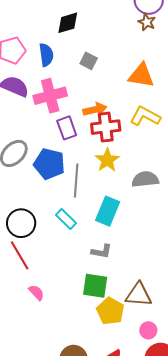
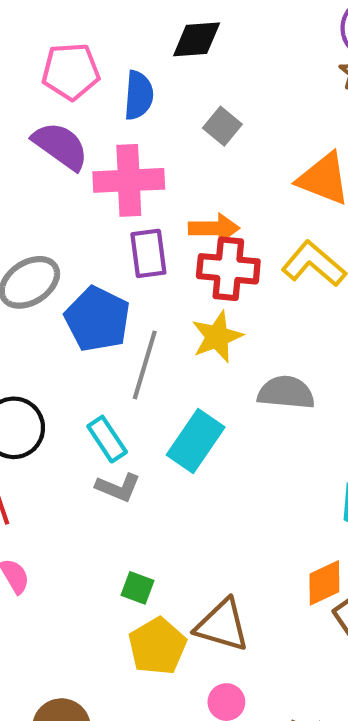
gray L-shape: (102, 251) -> (118, 487), moved
green square: (95, 286) -> (137, 588), size x0.6

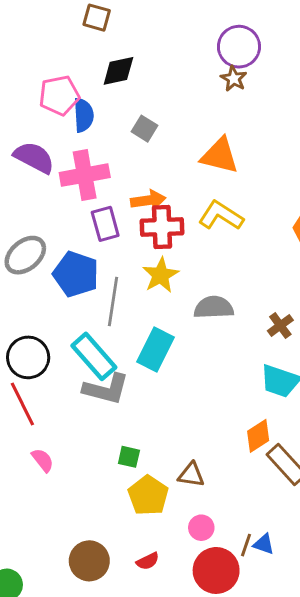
pink pentagon: (71, 71) -> (59, 95), moved
cyan rectangle: (107, 439) -> (94, 356), size x1.5
gray L-shape: (118, 487) -> (106, 389), size x1.5
brown triangle: (222, 625) -> (191, 475), size x0.7

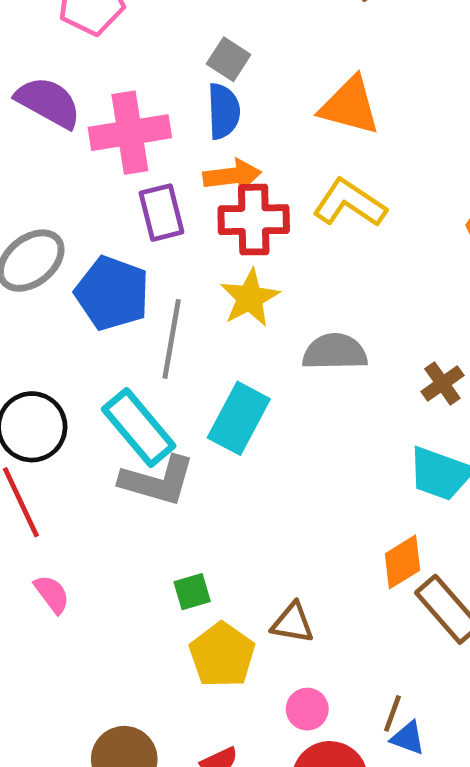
blue semicircle: (84, 115) -> (224, 111), moved
green square: (129, 457) -> (192, 592), turned -30
brown line: (246, 545) -> (392, 713), moved

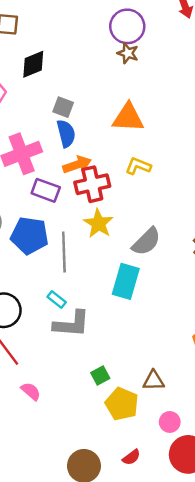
yellow L-shape: (349, 203) -> (138, 166), size x0.7
purple rectangle: (161, 213) -> (46, 190), turned -44
gray semicircle: (335, 352) -> (146, 242), turned 148
cyan rectangle: (239, 418) -> (126, 281), moved
cyan rectangle: (139, 427) -> (57, 299), size x0.5

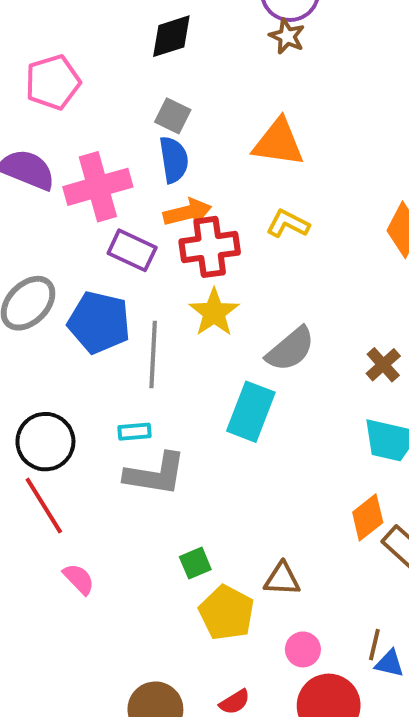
black diamond: (33, 64) -> (171, 36), moved
cyan rectangle: (57, 299) -> (134, 432), turned -48

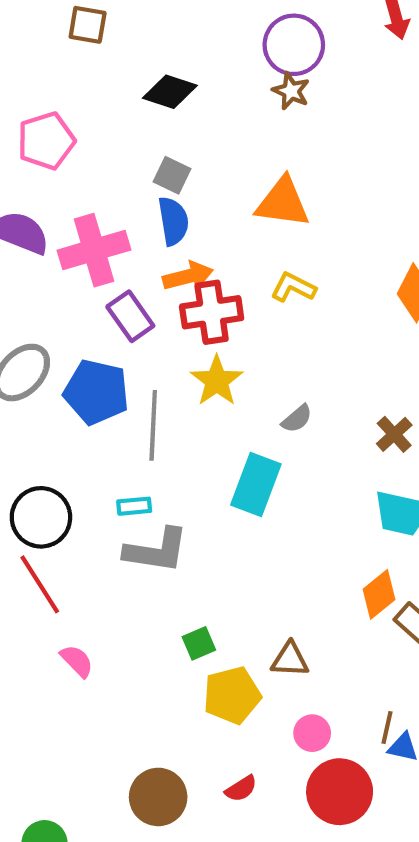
black diamond: (171, 36) -> (170, 92), turned 36
purple rectangle: (132, 250) -> (130, 316), turned 30
gray semicircle: (290, 349) -> (297, 419), size x0.6
yellow pentagon: (227, 613) -> (232, 695), turned 30

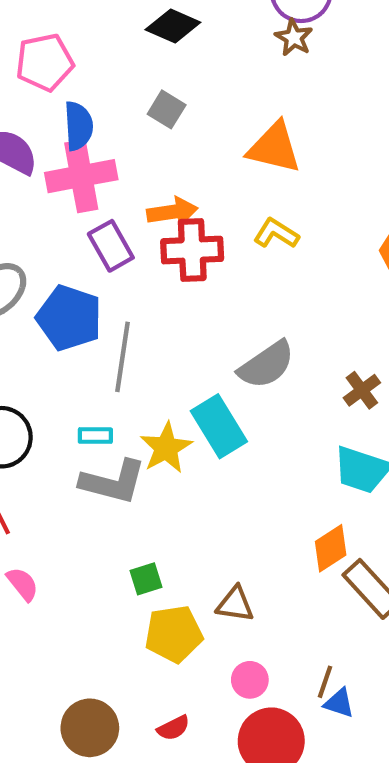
blue semicircle: (173, 221) -> (78, 126), moved
yellow star: (217, 381) -> (166, 448), moved
gray semicircle: (297, 419) -> (266, 365), size x1.8
cyan rectangle: (256, 484) -> (219, 426), turned -58

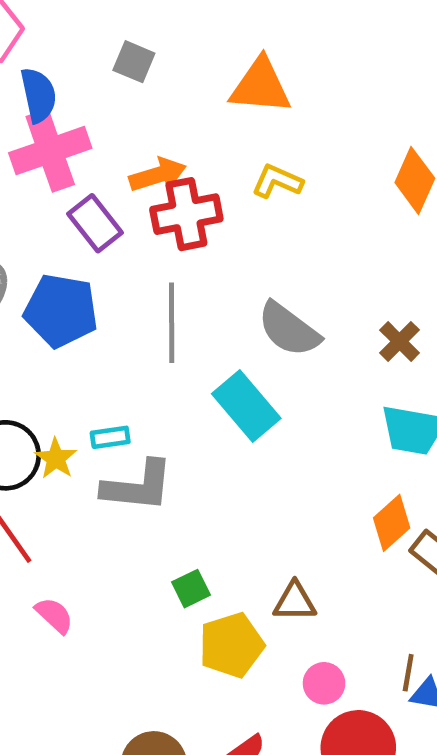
gray line: (123, 357) -> (172, 323), moved
gray semicircle: (266, 365) -> (289, 329), turned 80
yellow star: (166, 448) -> (56, 458), moved, size x0.7

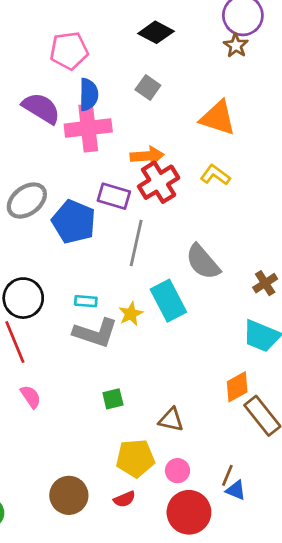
red cross: (186, 214) -> (159, 182), turned -33
purple rectangle: (95, 223) -> (114, 196), moved, turned -48
yellow star: (56, 458) -> (131, 314), moved
yellow pentagon: (231, 645) -> (135, 458), moved

